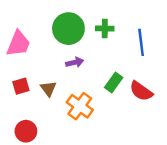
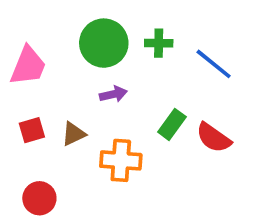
blue line: (141, 42) -> (214, 64), turned -44
brown triangle: (48, 89) -> (74, 134), turned 42
orange cross: (80, 106) -> (121, 160), turned -32

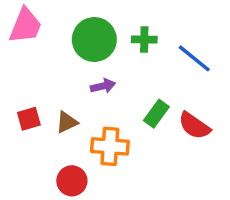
pink trapezoid: (28, 66) -> (25, 26), moved
red circle: (39, 198) -> (72, 181), moved

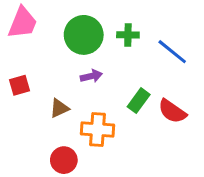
red square: (29, 119) -> (20, 85), moved

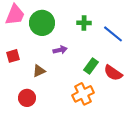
green circle: (84, 35) -> (42, 23), moved
orange cross: (97, 130) -> (83, 94), moved, turned -30
red circle: (64, 160) -> (27, 98), moved

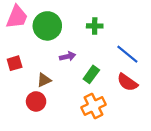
blue line: (113, 34) -> (127, 54), moved
green rectangle: (91, 66) -> (91, 74), moved
red circle: (27, 98) -> (36, 101), moved

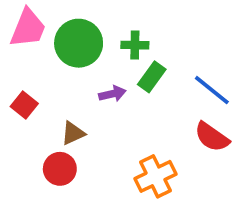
green cross: (95, 26) -> (135, 45), moved
red square: (15, 63) -> (24, 105), turned -35
green rectangle: (91, 74) -> (152, 77), moved

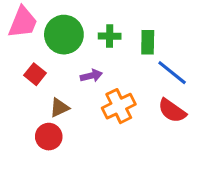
green rectangle: (152, 77) -> (148, 42), moved, turned -35
red square: (24, 105) -> (35, 74), moved
orange cross: (156, 176) -> (119, 106), moved

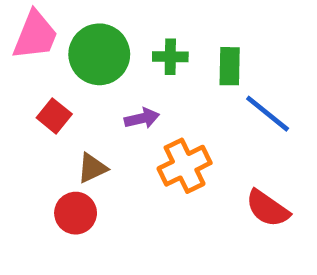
red semicircle: (172, 111) -> (268, 208), moved

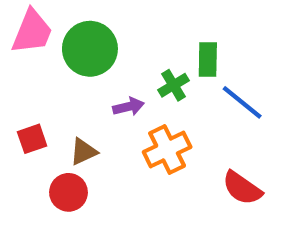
green cross: (170, 57) -> (174, 85), moved, turned -32
red square: (54, 116) -> (32, 139), moved, turned 32

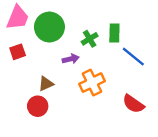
green cross: (174, 85) -> (90, 39), moved
red square: (32, 139) -> (18, 52), moved

